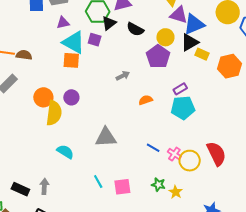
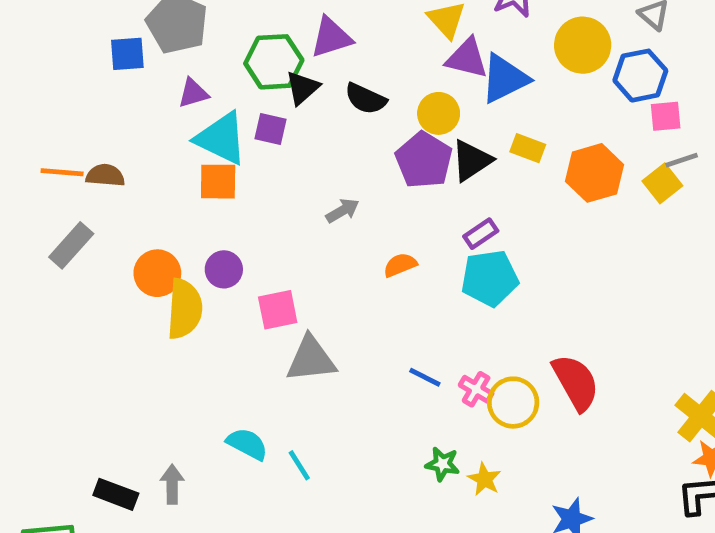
black triangle: (190, 42) -> (472, 160), moved
cyan semicircle: (65, 152) -> (247, 444), moved
pink square: (122, 187) -> (278, 310), moved

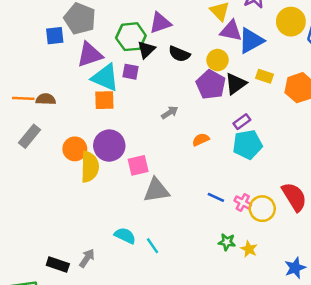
purple triangle: (193, 93) -> (90, 55), size x1.6
purple circle: (224, 269) -> (109, 146), size x1.6
gray arrow: (172, 484) -> (87, 258), turned 36

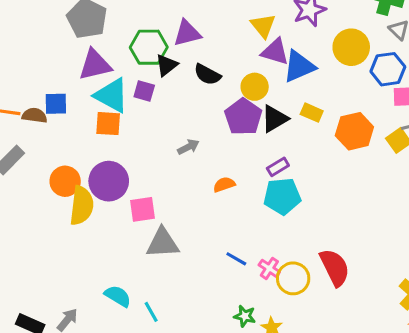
blue square: (55, 36) -> (56, 104), moved

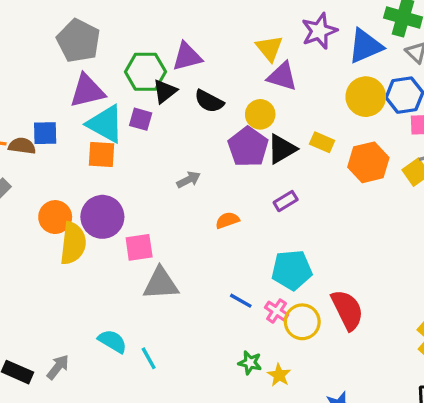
yellow circle: (351, 47) -> (366, 97), moved
blue triangle: (299, 66) -> (365, 46), moved
cyan pentagon: (282, 196) -> (292, 270), moved

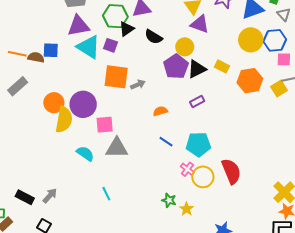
orange square: (102, 154) -> (116, 77), moved, size x1.4
blue line: (241, 301) -> (166, 142), moved
cyan semicircle: (112, 341) -> (85, 154), moved

